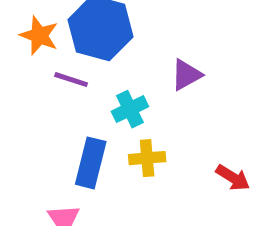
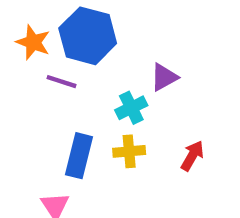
cyan cross: (130, 109) -> (131, 108), moved
red arrow: (233, 178) -> (192, 156), moved, turned -92

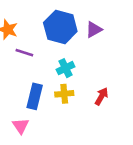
blue hexagon: (88, 36) -> (60, 27), moved
purple triangle: (164, 77) -> (94, 30), moved

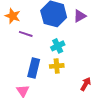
red arrow: (101, 96) -> (86, 84), moved

